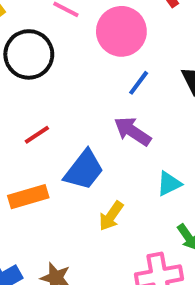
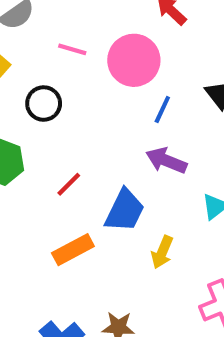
black circle: (29, 54) -> (44, 104), size x0.7

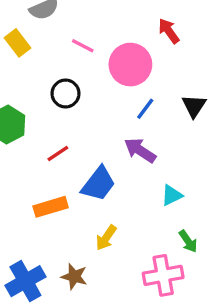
black circle: (44, 104) -> (66, 94), moved
yellow arrow: (162, 252) -> (106, 238), moved

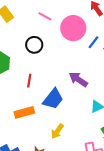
blue line: (145, 109) -> (93, 42), moved
red line: (58, 153) -> (29, 81), turned -48

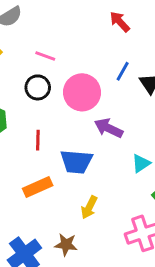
pink line: (45, 16) -> (45, 56), moved
pink circle: (73, 28) -> (82, 92), moved
blue trapezoid: (53, 99) -> (76, 162), turned 65

